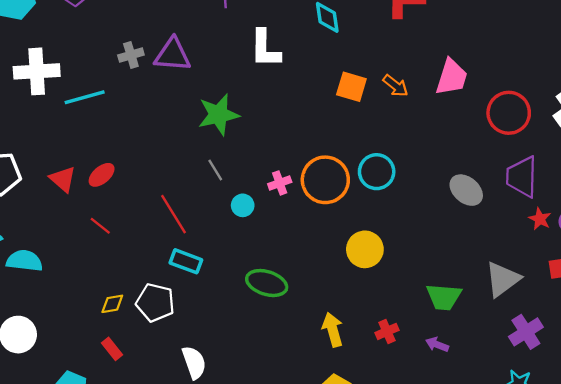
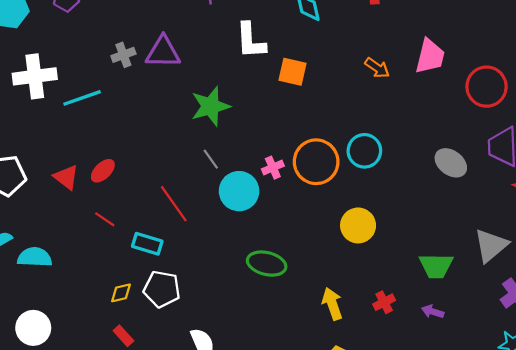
orange square: (351, 87) -> (293, 72), moved
cyan circle: (243, 205) -> (239, 191), size x1.8
cyan rectangle: (186, 261) -> (147, 244), moved

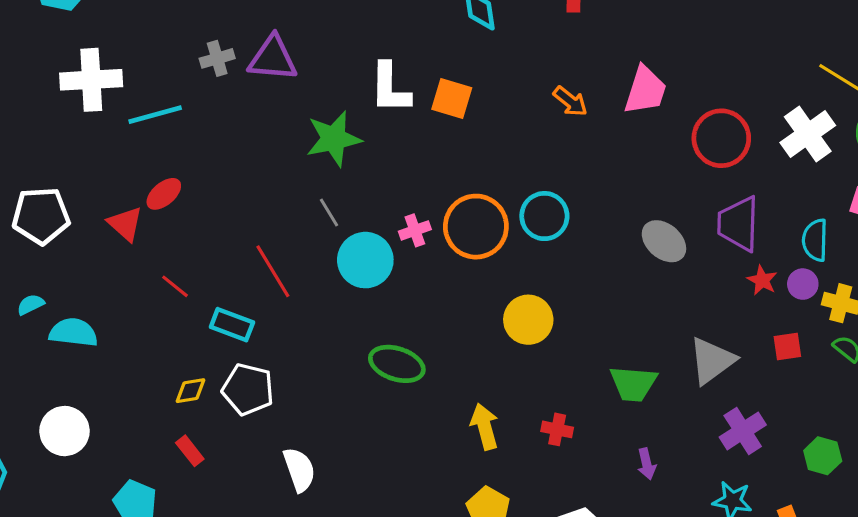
white L-shape: (251, 41) -> (390, 88), moved
red ellipse: (103, 171) -> (164, 194), moved
red cross: (384, 302) -> (557, 429), turned 35
purple arrow: (433, 312) -> (647, 464), moved, turned -125

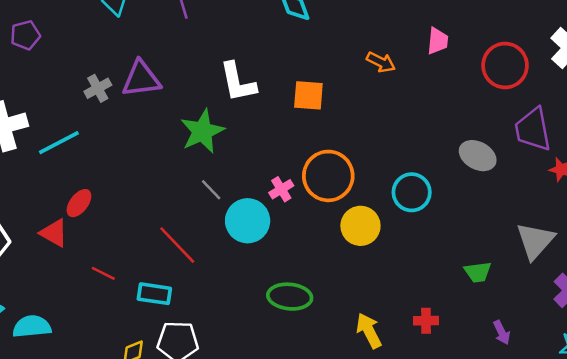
pink trapezoid: (645, 90) -> (438, 41), size x0.7
orange square: (452, 99) -> (308, 95), moved
cyan circle: (544, 216) -> (412, 192), moved
yellow circle: (528, 320) -> (360, 226), moved
green trapezoid: (633, 384) -> (478, 272), size x0.7

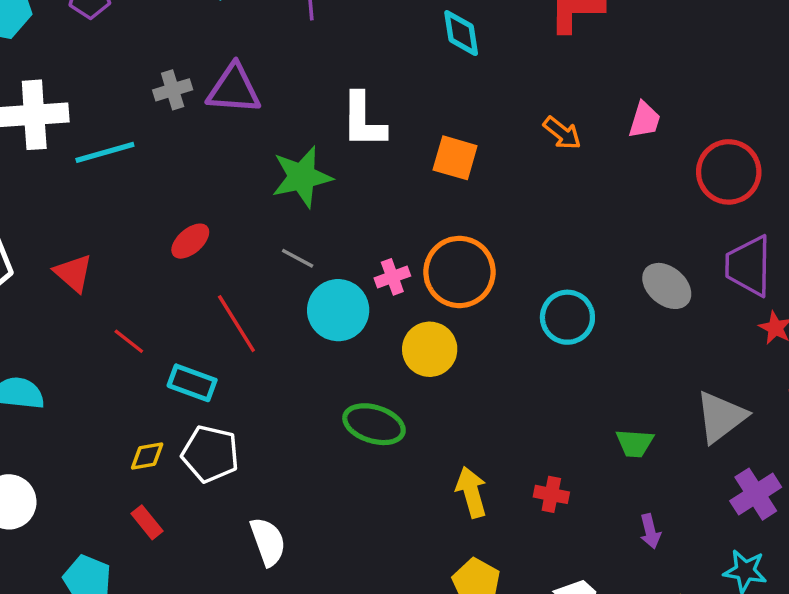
gray line: (211, 190) -> (298, 258), turned -30
red ellipse: (79, 203) -> (190, 241), moved
yellow circle: (360, 226) -> (430, 349), moved

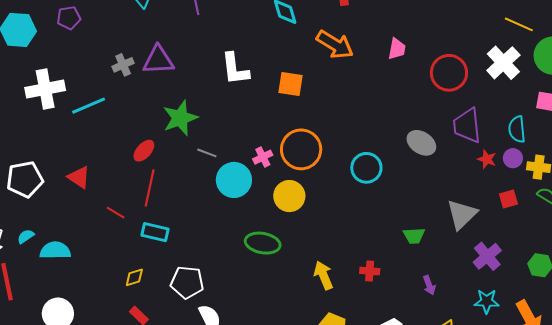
orange arrow: (562, 133) -> (335, 45), moved, size x1.6
green star: (302, 177) -> (180, 118), moved
red line: (236, 324) -> (150, 188), moved, turned 51
white pentagon: (210, 454) -> (187, 282), moved

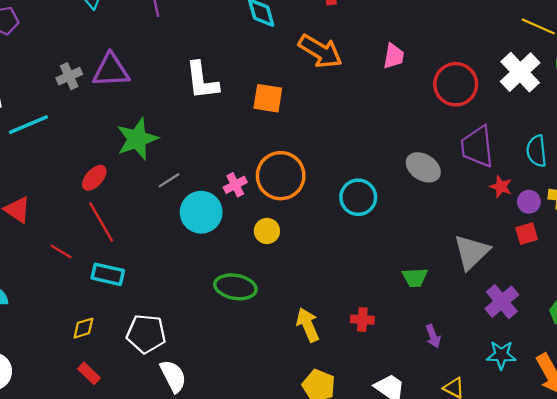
gray line: (207, 153) -> (169, 180), turned -54
purple circle: (513, 158) -> (529, 202), moved
red line: (150, 188) -> (101, 222), turned -42
yellow circle: (289, 196) -> (267, 231), size x0.7

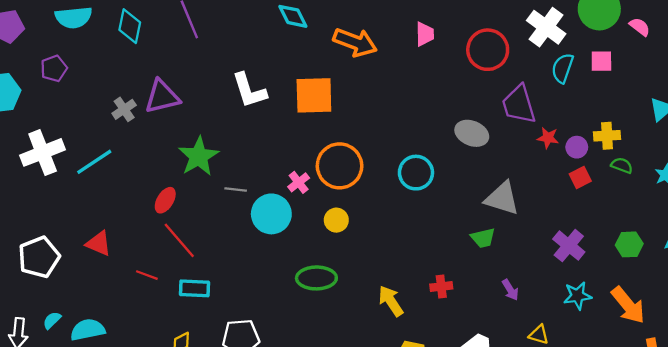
orange square: (268, 98) -> (314, 95), size x1.4
cyan semicircle: (536, 151) -> (563, 68), moved, turned 36
gray line: (169, 180) -> (236, 190), turned 50
gray triangle: (471, 252) -> (502, 198), moved, turned -48

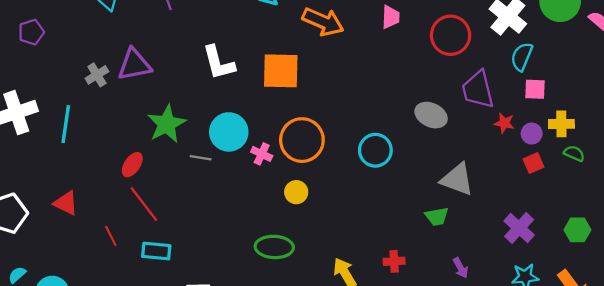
pink square: (601, 61) -> (535, 89), moved
cyan line: (94, 162) -> (66, 124), turned -51
pink cross: (299, 182) -> (262, 154), turned -30
cyan circle: (271, 214) -> (229, 132), moved
red line: (147, 275) -> (111, 236), turned 40

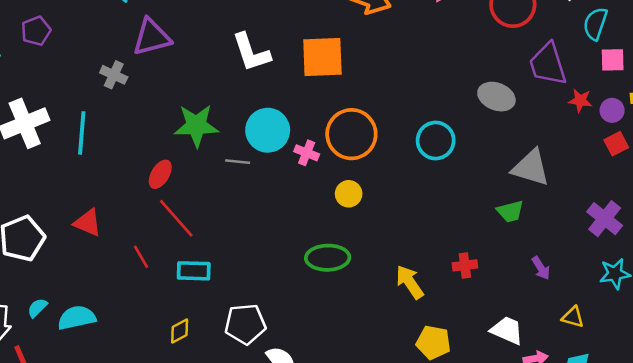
purple triangle: (134, 65) -> (152, 37), moved
gray cross: (97, 75) -> (114, 75), turned -30
green star: (167, 124) -> (196, 126), turned 30

